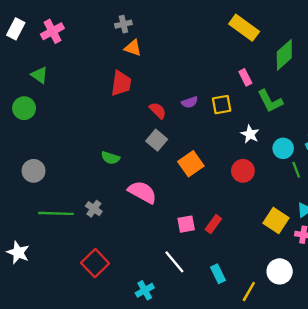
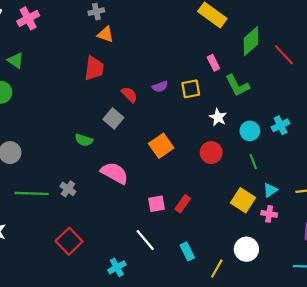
gray square: (157, 140) -> (113, 118), moved
green line: (296, 170) -> (253, 162), moved

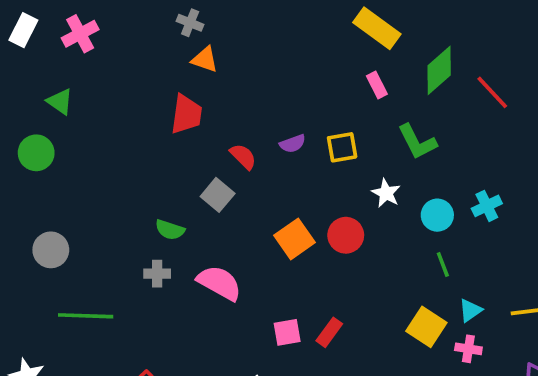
gray cross: (96, 12) -> (190, 23), turned 35
pink rectangle: (213, 63) -> (377, 85), moved
red circle: (211, 153) -> (346, 235), moved
gray cross: (68, 189) -> (157, 274), moved, turned -35

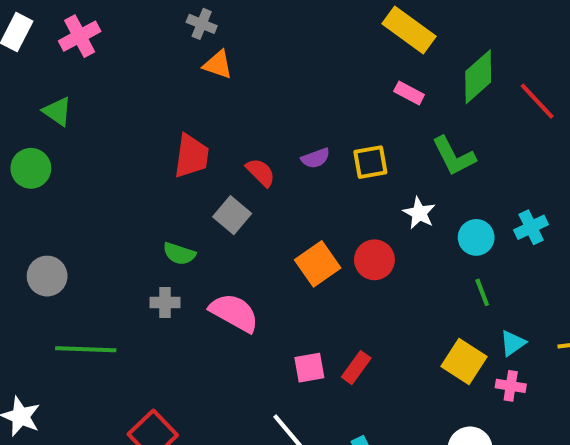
pink rectangle: (377, 85) -> (409, 93), turned -35
red trapezoid: (186, 114) -> (191, 156), moved

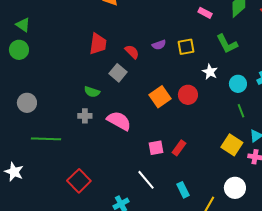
green triangle: (57, 111) -> (23, 25), moved

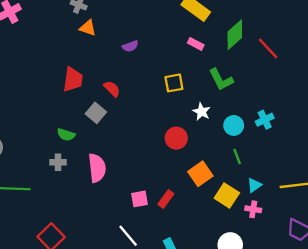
purple semicircle: (159, 45) -> (130, 46), moved
orange square: (160, 97) -> (200, 174), moved
pink semicircle: (119, 121) -> (97, 168), turned 55

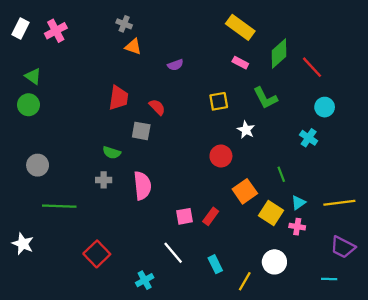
gray square: (96, 113) -> (141, 131), turned -30
cyan cross: (265, 120) -> (309, 138), turned -30
cyan circle: (234, 125) -> (325, 107), moved

